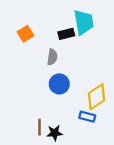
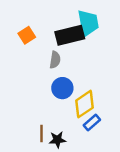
black rectangle: (66, 34) -> (70, 35), size x1.6
yellow diamond: (97, 97) -> (84, 104), moved
blue rectangle: (87, 117) -> (92, 122), turned -56

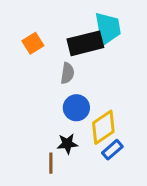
black star: (57, 140) -> (67, 144), moved

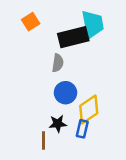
orange square: (33, 43) -> (31, 22), moved
blue rectangle: (112, 150) -> (82, 129), moved, turned -36

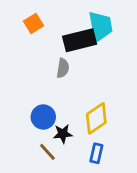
blue circle: (65, 93) -> (43, 117), moved
blue rectangle: (82, 129) -> (96, 153), moved
brown line: (44, 140) -> (47, 152), turned -42

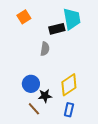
black rectangle: (80, 40) -> (57, 29), size x0.7

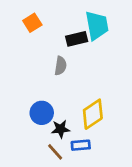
brown line: (34, 109) -> (55, 152), moved
blue rectangle: (69, 110) -> (81, 145), moved, turned 72

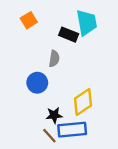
black rectangle: (77, 39) -> (69, 35), turned 36
blue circle: (42, 113) -> (37, 83), moved
blue rectangle: (81, 145) -> (72, 130), size x1.6

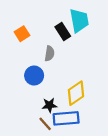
orange square: (29, 20) -> (22, 34), moved
black rectangle: (69, 35) -> (63, 31), turned 35

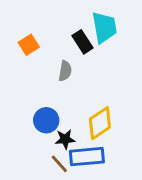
blue circle: (34, 76) -> (46, 120), moved

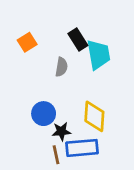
cyan trapezoid: (104, 27) -> (98, 55), moved
yellow diamond: (100, 123) -> (94, 116), turned -52
brown line: (59, 164) -> (56, 155), turned 30

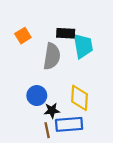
black rectangle: (78, 39) -> (66, 33), turned -54
gray semicircle: (61, 67) -> (52, 56), size x1.6

